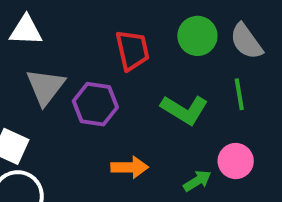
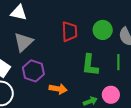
purple hexagon: (95, 104) -> (33, 71), moved
green L-shape: (184, 110) -> (90, 65), turned 55

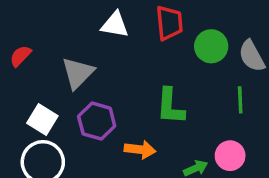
white triangle: (19, 13) -> (115, 25), moved
red trapezoid: (69, 31) -> (169, 23), moved
green L-shape: (90, 65) -> (170, 106), moved

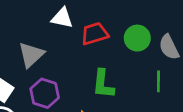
red trapezoid: (169, 23) -> (95, 34), moved, turned -104

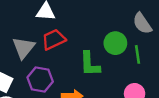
red trapezoid: (95, 34) -> (54, 39), moved
green circle: (137, 38) -> (115, 43), moved

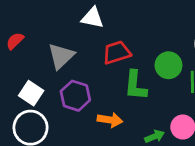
red trapezoid: (54, 39) -> (117, 52), moved

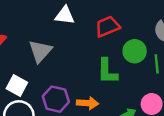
red trapezoid: (117, 52) -> (107, 26), moved
purple hexagon: (75, 96) -> (56, 99), moved

